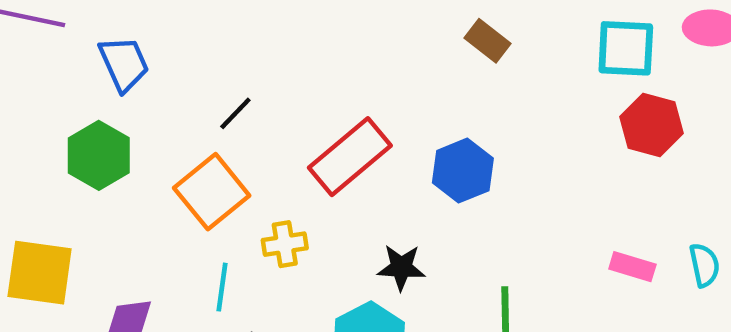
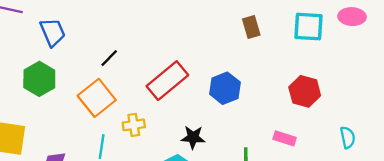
brown rectangle: (487, 41) -> (251, 27), moved, turned 35
red hexagon: (652, 125) -> (305, 91), moved
pink rectangle: (632, 267) -> (285, 138), moved

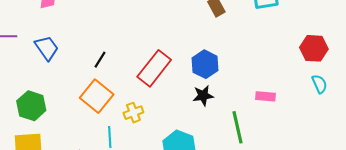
green hexagon: (39, 79) -> (31, 106), moved
red hexagon: (305, 91) -> (314, 48), moved
black star: (193, 137) -> (203, 96), moved

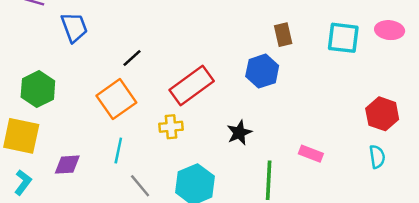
blue hexagon: (205, 64) -> (262, 71), moved
black star: (203, 96) -> (239, 133), turned -30
yellow cross: (133, 113) -> (171, 127), moved

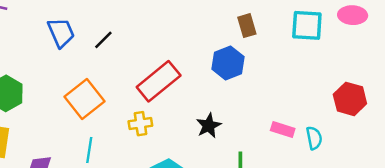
blue trapezoid: (74, 27) -> (61, 33), moved
black line: (132, 58) -> (103, 40), moved
pink rectangle: (311, 154) -> (283, 129), moved
cyan semicircle: (377, 157) -> (314, 138), moved

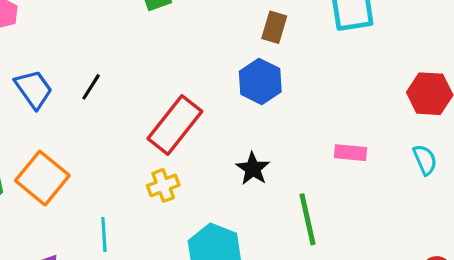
brown rectangle: (247, 26) -> (274, 27), turned 45
orange square: (84, 99) -> (42, 178), moved
cyan semicircle: (314, 138) -> (425, 160), moved

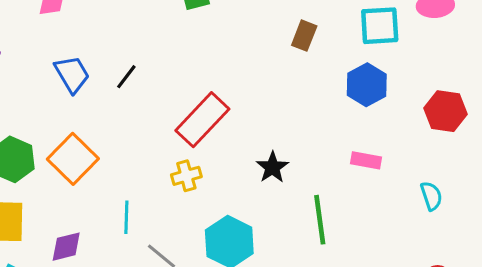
blue hexagon: (260, 81) -> (367, 85), moved
cyan semicircle: (425, 160) -> (431, 196), moved

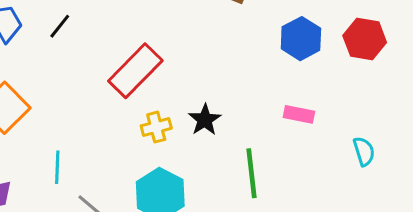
red hexagon: (446, 111) -> (365, 39), moved
yellow cross: (186, 176) -> (156, 127), moved

